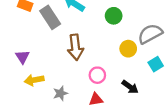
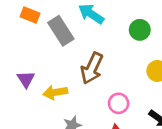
brown arrow: (75, 47) -> (92, 68), turned 30
yellow arrow: (34, 80) -> (55, 92), moved

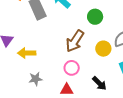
brown arrow: (92, 68) -> (75, 41), moved

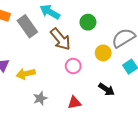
brown arrow: (75, 41) -> (60, 39), moved, turned -60
pink circle: (72, 68) -> (73, 66), moved

